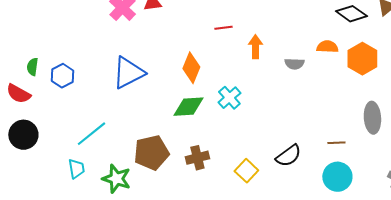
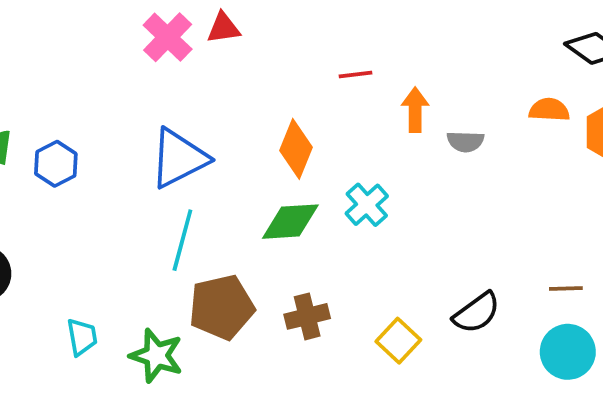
gray semicircle: (294, 64) -> (465, 141), moved
cyan line: (91, 134) -> (182, 240), moved, turned -36

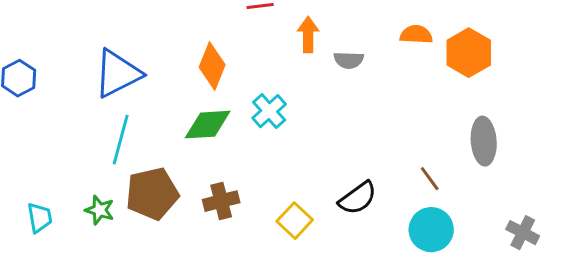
brown line: (566, 289) -> (430, 179), turned 56
green star: (156, 356) -> (100, 210), moved, size x0.7

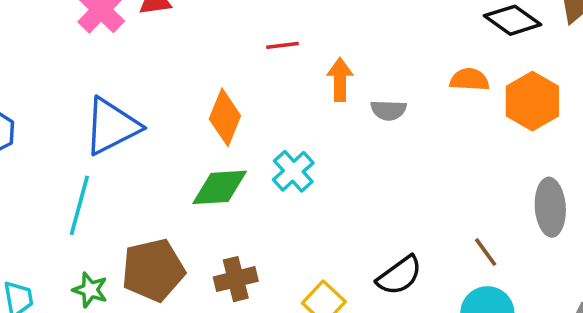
cyan line: (121, 140) -> (79, 205), moved

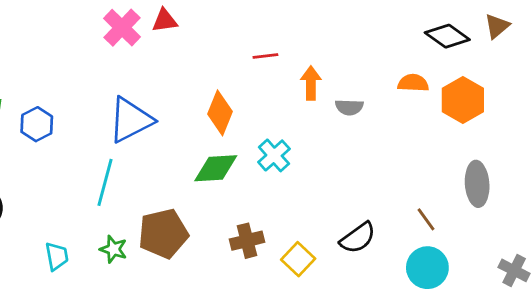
brown cross: (236, 279) -> (247, 241), moved

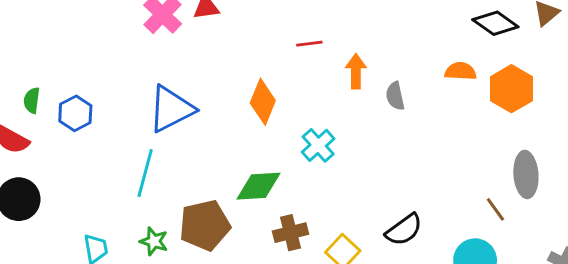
gray semicircle: (349, 107) -> (395, 96), turned 76
green diamond: (216, 168) -> (259, 186), moved
brown line: (426, 219) -> (495, 209), moved

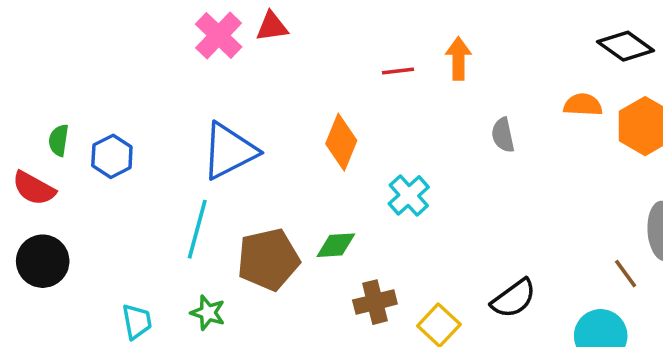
orange arrow: (356, 71) -> (458, 59), moved
green diamond: (259, 186) -> (336, 245), size x0.7
brown pentagon: (205, 225) -> (268, 259), moved

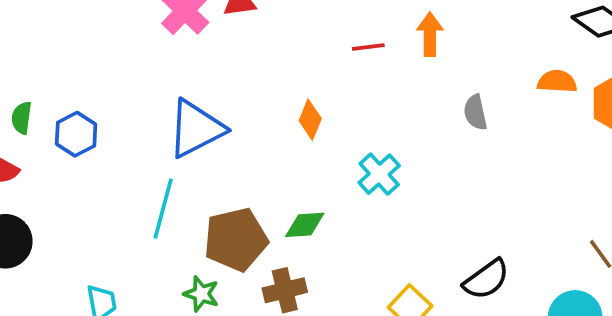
orange diamond: (341, 142) -> (310, 120), size x0.7
brown cross: (375, 302) -> (285, 290), moved
green star: (208, 313) -> (201, 294), moved

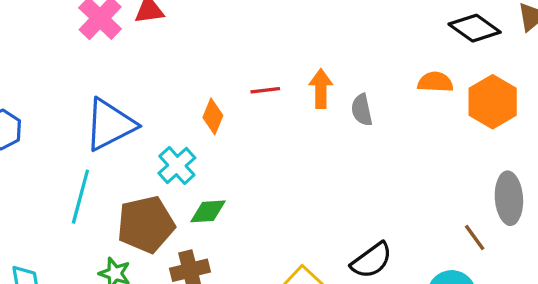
orange arrow: (430, 34) -> (321, 89), moved
red line: (368, 47) -> (265, 90), moved
cyan cross: (379, 174) -> (177, 166), moved

